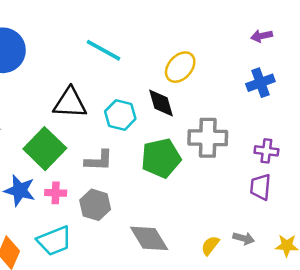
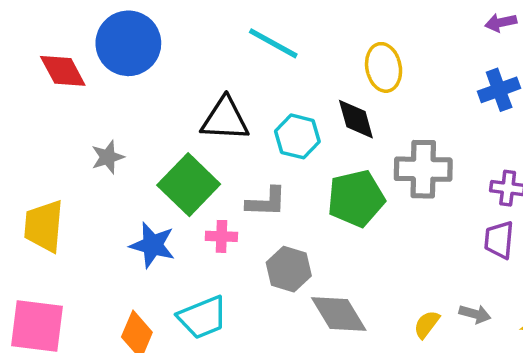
yellow ellipse: (180, 67) -> (384, 67), turned -52
pink cross: (56, 193) -> (221, 236), moved
gray hexagon: (95, 205) -> (289, 269), moved

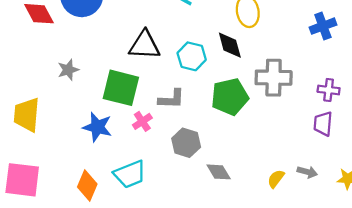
green square: (189, 185) -> (121, 88), turned -30
pink cross: (221, 236) -> (142, 121), turned -36
gray diamond: (339, 314) -> (219, 172), size x0.7

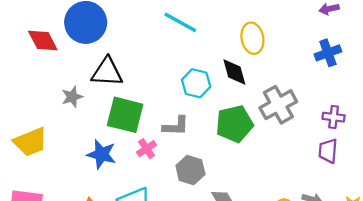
black triangle: (145, 45) -> (107, 72), moved
gray cross: (274, 78) -> (278, 105), turned -30
yellow trapezoid: (27, 115) -> (30, 142), turned -117

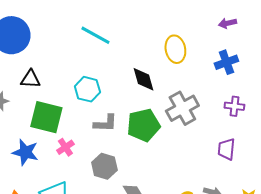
yellow ellipse: (252, 38) -> (175, 49), moved
black triangle: (107, 72) -> (30, 79), size x0.7
cyan hexagon: (196, 83) -> (87, 89), moved
purple cross: (334, 117) -> (234, 106), moved
gray L-shape: (176, 126) -> (105, 123), moved

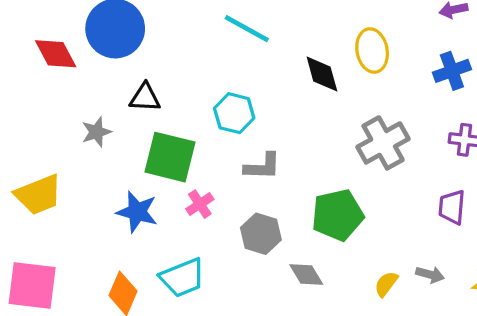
black diamond: (143, 79) -> (322, 74), moved
green pentagon: (143, 125) -> (338, 215), moved

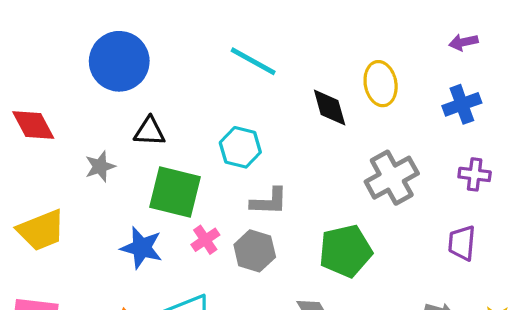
red diamond: (56, 54) -> (33, 125), moved
gray hexagon: (261, 234) -> (255, 251), moved

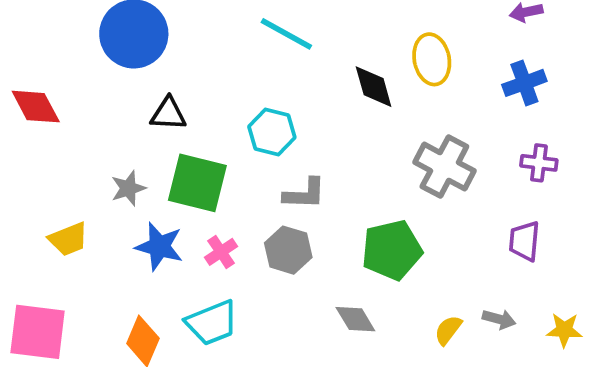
gray star: (100, 166) -> (128, 188), moved
gray cross: (392, 178) -> (444, 167), turned -33
yellow trapezoid: (41, 230) -> (68, 239), moved, size x0.7
pink cross: (205, 240) -> (221, 252), moved

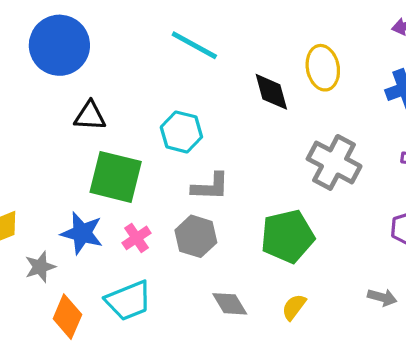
gray star: (128, 188) -> (40, 267), moved
gray diamond: (355, 319) -> (230, 304), moved
yellow semicircle: (448, 330) -> (294, 307), moved

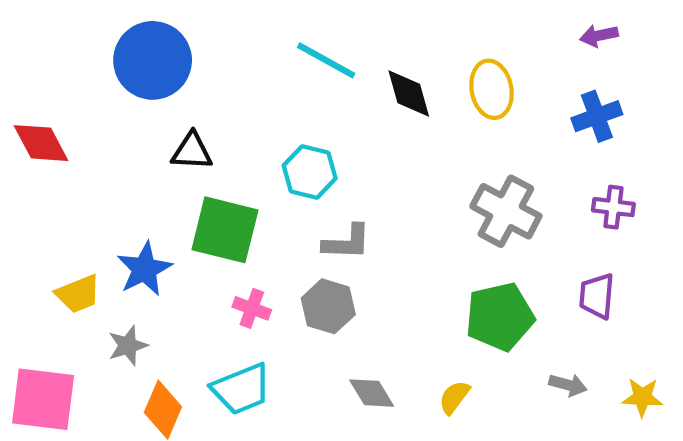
black diamond: (271, 92) -> (409, 93), moved
blue star: (82, 233) -> (144, 269), moved, turned 30
green pentagon: (287, 236) -> (500, 317), moved
pink cross: (137, 238) -> (252, 308), turned -36

